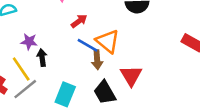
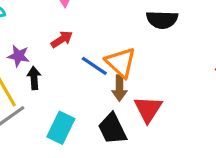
red arrow: (79, 21) -> (62, 39), moved
brown arrow: (97, 60) -> (119, 88), moved

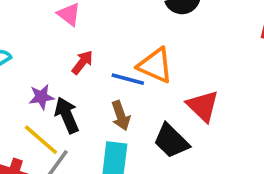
black arrow: (34, 78) -> (67, 115), size x1.4
brown arrow: (119, 88) -> (121, 116), moved

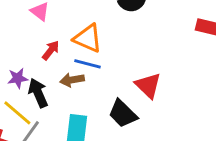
orange triangle: (155, 65) -> (88, 38), moved
brown arrow: (121, 116) -> (72, 80), moved, turned 100

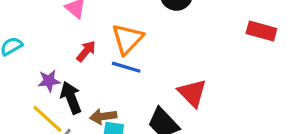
orange triangle: (88, 38) -> (127, 39), turned 48
brown arrow: (72, 80) -> (103, 116), moved

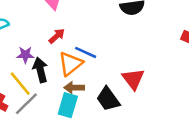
orange triangle: (127, 39) -> (70, 64), moved
brown arrow: (103, 116) -> (74, 88), moved

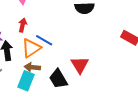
red arrow: (57, 36) -> (23, 25), turned -40

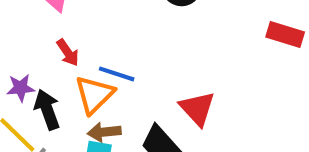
red arrow: (23, 25) -> (68, 53), turned 144

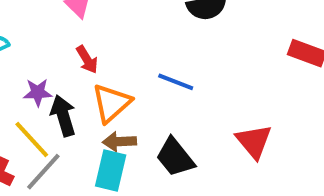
blue line: (117, 74) -> (176, 82), moved
red triangle: (197, 108) -> (254, 141), moved

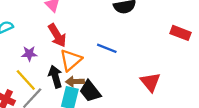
red arrow: (87, 60) -> (57, 35), size x1.5
black arrow: (63, 116) -> (55, 77), moved
black trapezoid: (175, 157) -> (90, 91), moved

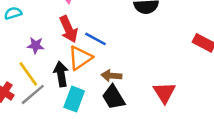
blue line: (107, 48) -> (96, 39), moved
brown arrow: (75, 82) -> (111, 76), moved
black trapezoid: (90, 91) -> (113, 97), moved

